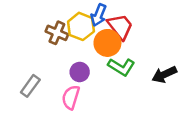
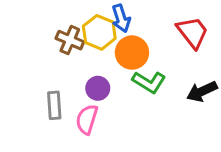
blue arrow: (99, 15) -> (121, 18), turned -40
red trapezoid: (120, 26) -> (193, 32), moved
gray rectangle: (30, 86) -> (54, 105), moved, turned -40

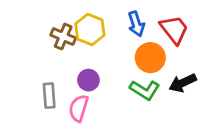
blue arrow: (121, 18) -> (136, 24), moved
orange circle: (132, 53) -> (150, 58), moved
green L-shape: (149, 82) -> (145, 90), moved

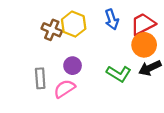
red trapezoid: (174, 30) -> (143, 24), turned -80
orange circle: (150, 58) -> (144, 45), moved
pink semicircle: (79, 108) -> (64, 89), turned 40

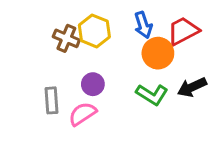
orange circle: (144, 45) -> (158, 53), moved

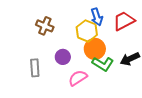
yellow hexagon: (94, 31) -> (87, 31), moved
orange circle: (158, 53) -> (95, 49), moved
pink semicircle: (83, 114) -> (78, 78), moved

